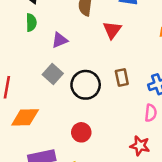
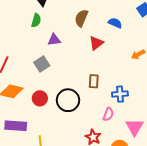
black circle: (86, 85) -> (68, 100), moved
red circle: (81, 132) -> (40, 98), moved

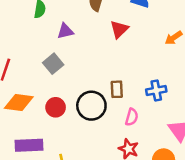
brown rectangle: (94, 81) -> (117, 89), moved
pink semicircle: (108, 114) -> (132, 117), moved

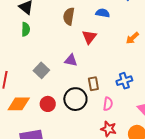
purple triangle: (65, 31) -> (71, 60), moved, turned 32

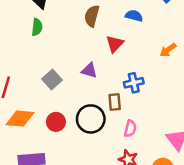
blue cross: (124, 81) -> (134, 83), moved

